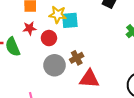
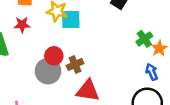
red circle: (49, 38) -> (54, 56), moved

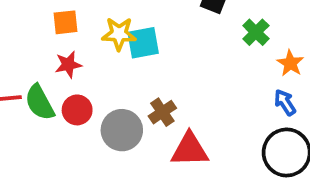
green cross: (144, 39) -> (256, 32), moved
red circle: (54, 56) -> (77, 110), moved

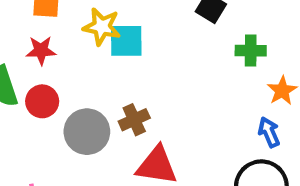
green cross: (256, 32) -> (251, 51), turned 36

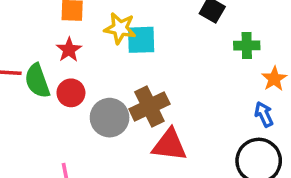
red star: (41, 50) -> (69, 50), turned -30
brown cross: (134, 120) -> (149, 106), size x1.5

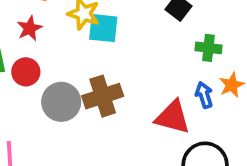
blue arrow: (264, 114) -> (204, 95), moved
red triangle: (170, 145) -> (173, 117), moved

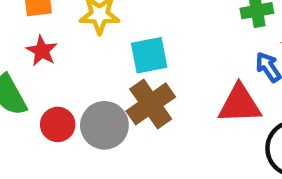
cyan square: (103, 28) -> (149, 55), moved
red circle: (26, 72) -> (58, 124), moved

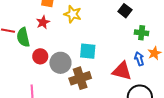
cyan square: (149, 55) -> (88, 51), moved
brown cross: (151, 104) -> (80, 78), moved

